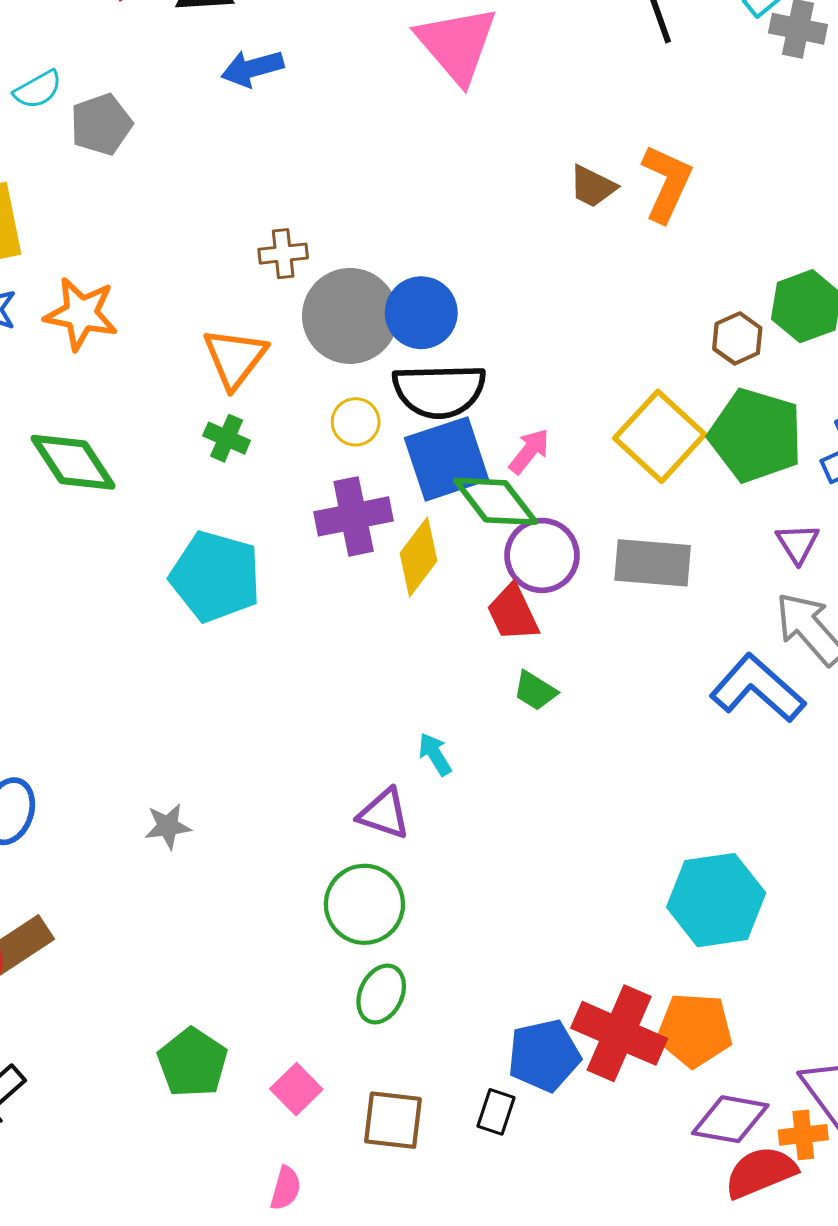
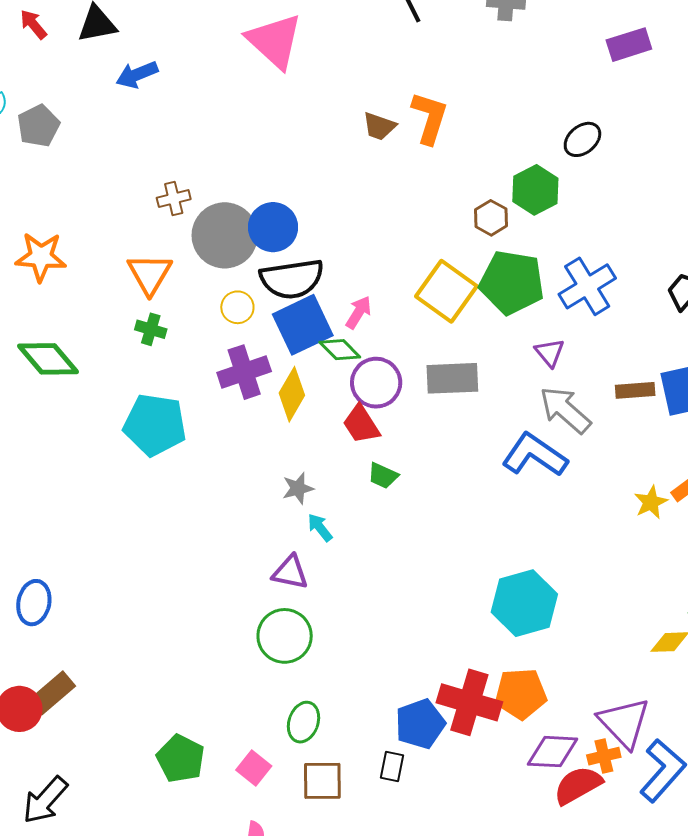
green diamond: (496, 501) -> (340, 350), size x0.7
gray star: (168, 826) -> (298, 488), moved
green ellipse: (381, 994) -> (303, 722), moved

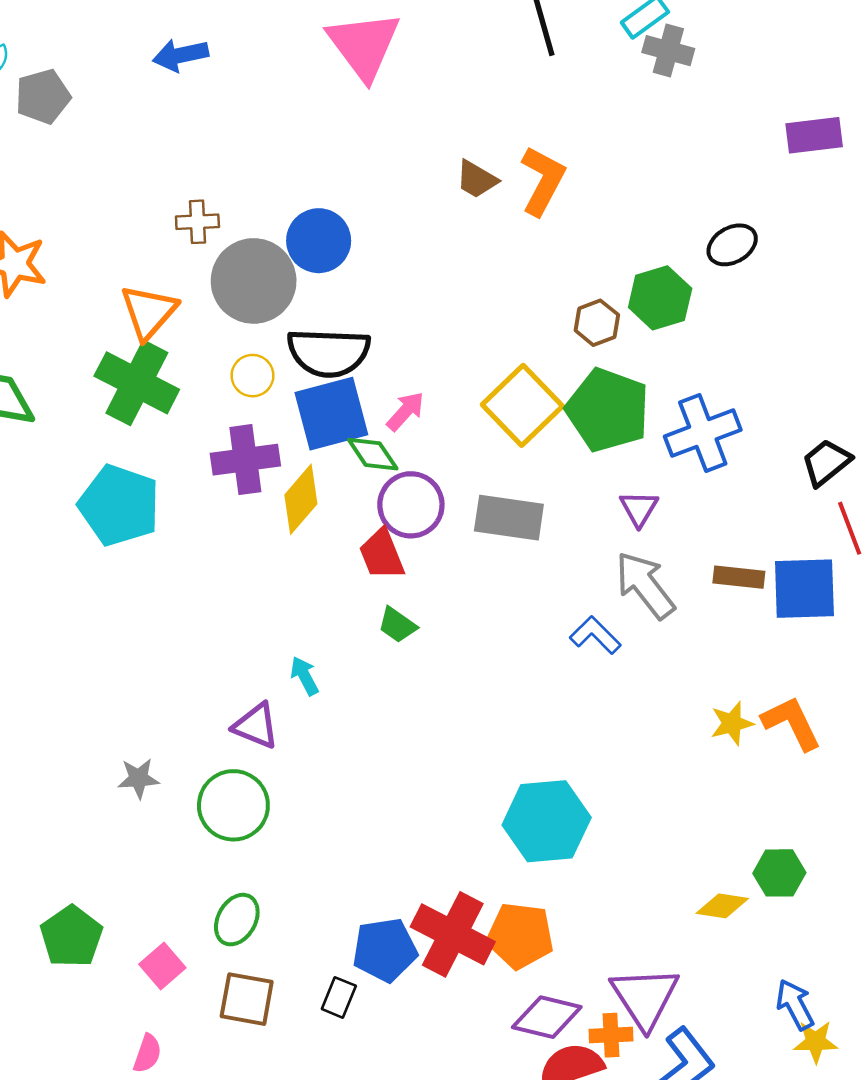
blue circle: (273, 227) -> (319, 241), moved
green cross: (151, 329) -> (137, 383), size x2.0
blue L-shape: (535, 455) -> (595, 635), size x0.6
gray star: (298, 488) -> (138, 778), moved

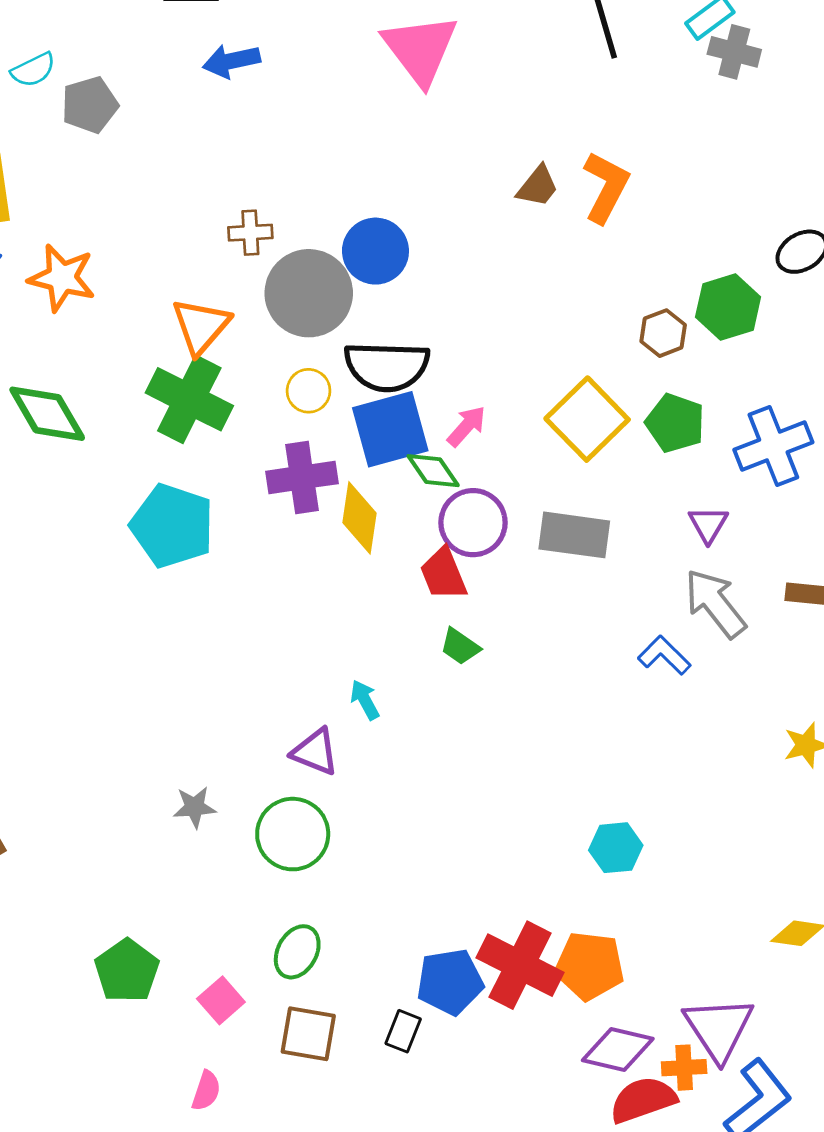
brown trapezoid: (477, 179) -> (538, 186), turned -81
green pentagon: (608, 410) -> (675, 423), size x0.7
yellow diamond: (301, 499) -> (360, 518), turned -32
cyan hexagon: (547, 821) -> (616, 848), size x0.6

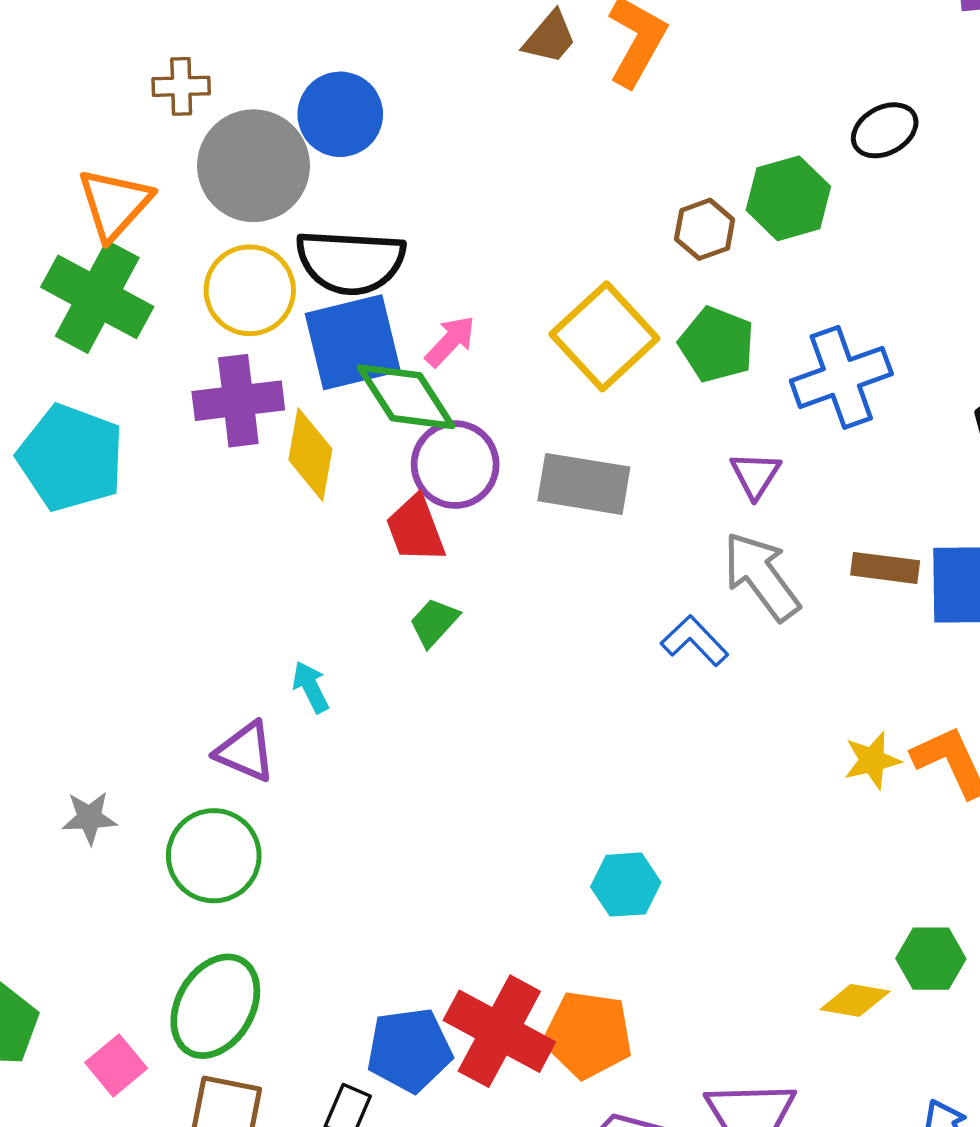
yellow circle: (309, 391) -> (250, 290), size x1.6
green diamond: (433, 471) -> (406, 397), size x1.5
green trapezoid: (460, 647) -> (434, 622), turned 96
green ellipse: (297, 952) -> (215, 1006), size x1.5

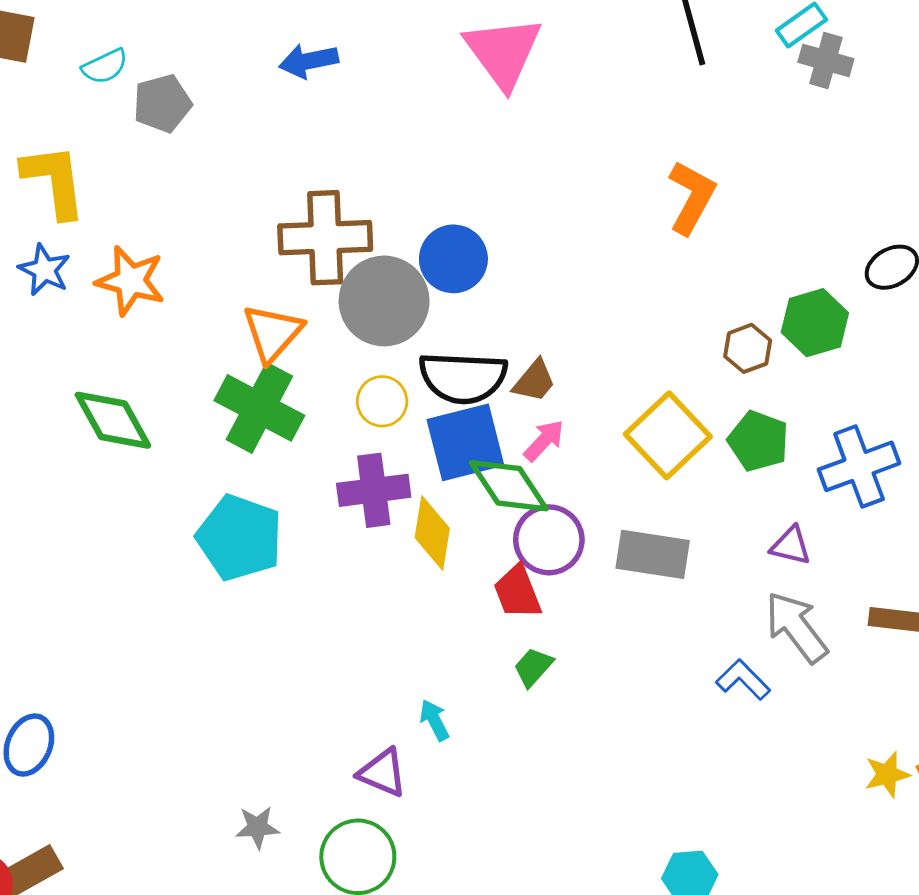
brown trapezoid: (550, 37) -> (534, 381), moved
brown cross: (181, 86) -> (325, 238), size x2.0
yellow circle: (250, 290) -> (382, 401), size x0.7
purple triangle: (755, 475) -> (791, 546), turned -48

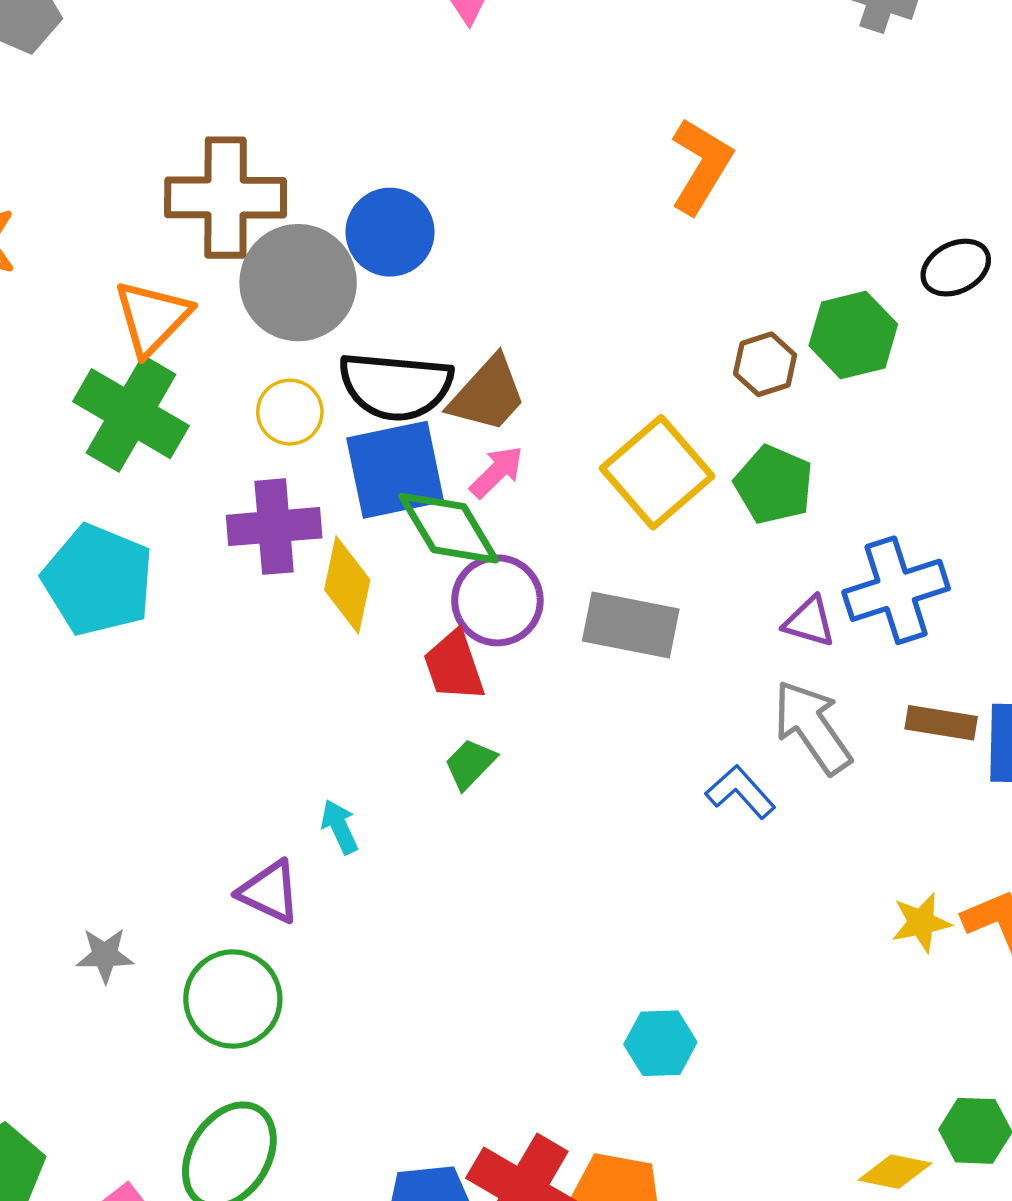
brown trapezoid: (534, 381) -> (488, 394), size x1.4
blue cross: (859, 466) -> (896, 590), moved

